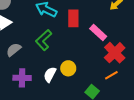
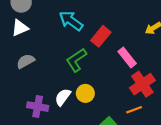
red rectangle: (73, 18) -> (101, 36), turned 30
green L-shape: (44, 40) -> (76, 60), moved
purple cross: (22, 78) -> (38, 107), moved

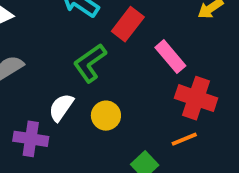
red cross: (142, 84) -> (196, 98), turned -35
white semicircle: (63, 97) -> (61, 107), moved

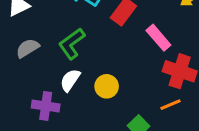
green L-shape: (90, 63) -> (72, 44), moved

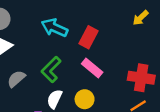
pink rectangle: (158, 38) -> (92, 68), moved

